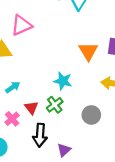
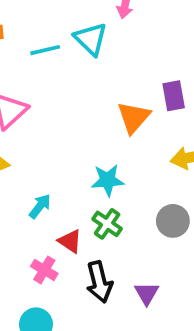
orange triangle: (88, 51) -> (134, 117), turned 30
cyan arrow: (13, 87) -> (40, 206), moved

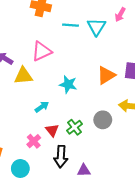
cyan star: (108, 180) -> (68, 84), moved
gray circle: (173, 221) -> (103, 120), moved
purple triangle: (147, 293) -> (84, 170), turned 40

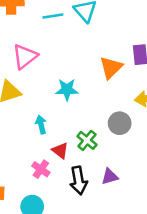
cyan arrow: (42, 107) -> (41, 125), turned -56
purple triangle: (84, 170) -> (110, 177), moved

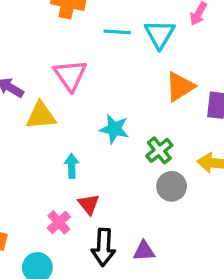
pink triangle: (25, 56) -> (70, 75), turned -40
orange triangle: (111, 68) -> (180, 87), moved
green cross: (87, 140) -> (159, 150), moved

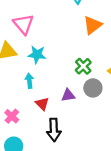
cyan star: (114, 129) -> (37, 55), moved
pink cross: (59, 222) -> (12, 116), moved
purple triangle: (144, 251) -> (68, 95), moved

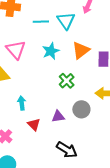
cyan star: (37, 55) -> (51, 51), moved, turned -30
green cross: (83, 66) -> (67, 81), moved
black arrow: (54, 130) -> (67, 150), moved, turned -55

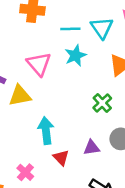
cyan star: (51, 51) -> (76, 55), moved
cyan arrow: (22, 103) -> (46, 131), size x1.5

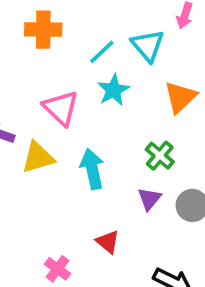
cyan line: (70, 29) -> (102, 52), turned -36
cyan arrow: (46, 131) -> (92, 169), moved
purple triangle: (92, 148) -> (149, 199), moved, turned -36

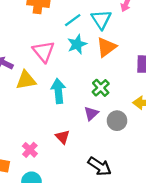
orange triangle: (180, 97) -> (106, 47), moved

